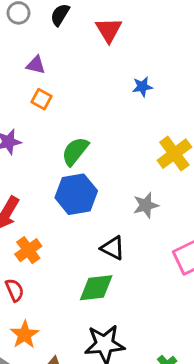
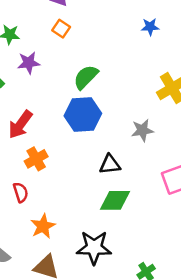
black triangle: (113, 248) -> (110, 165), turned -40
green diamond: (96, 288) -> (115, 200), moved
orange star: (25, 335) -> (43, 226), moved

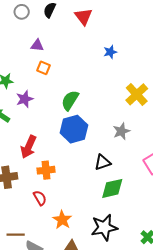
orange cross: (36, 159) -> (46, 170), turned 36

